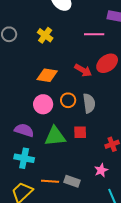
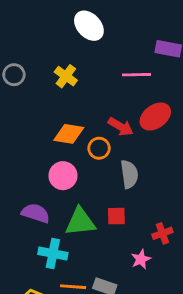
orange circle: (68, 100) -> (99, 148), moved
cyan cross: (24, 158) -> (53, 254), moved
pink star: (101, 170) -> (141, 259), moved

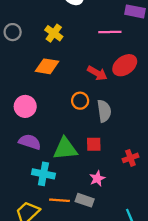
orange diamond: (69, 134) -> (47, 66), moved
orange circle: (99, 148) -> (80, 101), moved
pink circle: (63, 176) -> (25, 106), moved
pink star: (141, 259) -> (97, 178), moved

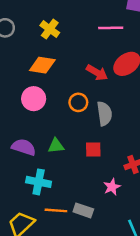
pink circle: (25, 106) -> (34, 99), moved
green triangle: (65, 149) -> (56, 146), moved, size x0.6
pink star: (97, 178) -> (112, 187), moved

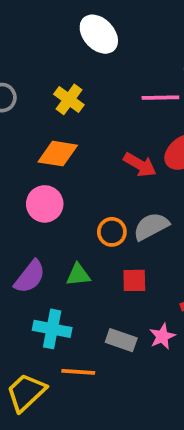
orange circle: (78, 102) -> (112, 232), moved
gray semicircle: (104, 114) -> (151, 226), turned -110
purple semicircle: (24, 147) -> (30, 277), turned 110
gray rectangle: (83, 210) -> (121, 340), moved

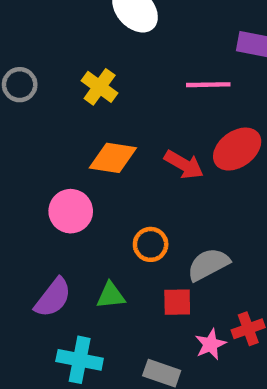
orange diamond: (58, 154) -> (113, 158), moved
gray semicircle: (151, 226) -> (208, 264), moved
pink star: (162, 336) -> (210, 344), moved

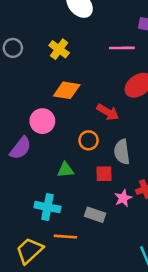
red arrow: (184, 165) -> (108, 112), moved
gray semicircle: (208, 264) -> (122, 152), turned -70
purple semicircle: (53, 298) -> (21, 148), moved

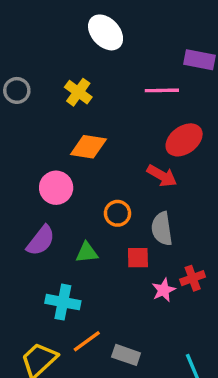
red arrow: (108, 112) -> (162, 176), moved
purple semicircle: (21, 148) -> (41, 241), moved
gray rectangle: (95, 215) -> (126, 355), moved
orange line: (65, 237) -> (87, 341), turned -40

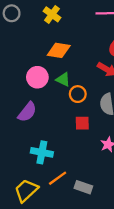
green triangle: (87, 253) -> (63, 79), moved, turned 32
red square: (138, 258) -> (82, 123), moved

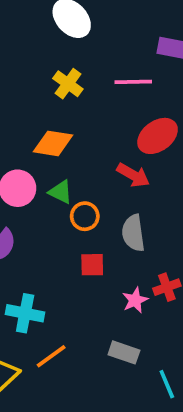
yellow cross: (52, 14) -> (68, 84), moved
gray rectangle: (83, 187) -> (124, 352), moved

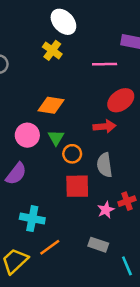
yellow cross: (68, 84) -> (52, 50), moved
red arrow: (133, 175) -> (105, 126), turned -35
green triangle: (60, 192) -> (56, 138), turned 35
red square: (92, 265) -> (77, 186), size x1.5

